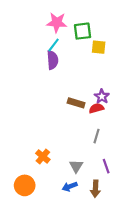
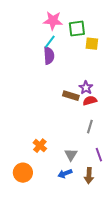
purple star: (102, 96) -> (86, 88), moved

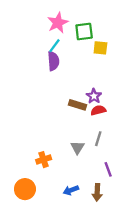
pink star: (53, 21) -> (58, 23), turned -30
orange cross: (40, 146) -> (44, 160), turned 32
gray triangle: (71, 155) -> (77, 147), moved

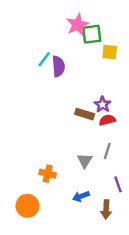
pink star: (58, 23) -> (77, 25), moved
cyan line: (55, 46) -> (44, 59), moved
orange cross: (44, 160) -> (48, 174), turned 32
blue arrow: (71, 190) -> (81, 196), moved

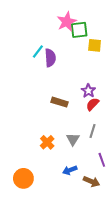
brown rectangle: (85, 114) -> (60, 102), moved
red semicircle: (107, 120) -> (93, 104), turned -32
orange cross: (48, 174) -> (47, 142), moved, turned 32
brown arrow: (106, 209) -> (91, 181), turned -70

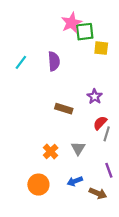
cyan line: (38, 52) -> (21, 62), moved
red semicircle: (93, 104) -> (100, 123), moved
gray line: (93, 131) -> (107, 134), moved
orange circle: (23, 178) -> (38, 185), moved

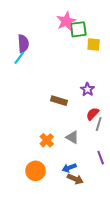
purple semicircle: (54, 61) -> (23, 44), moved
gray triangle: (78, 148) -> (72, 137), turned -32
brown arrow: (98, 193) -> (75, 179), moved

